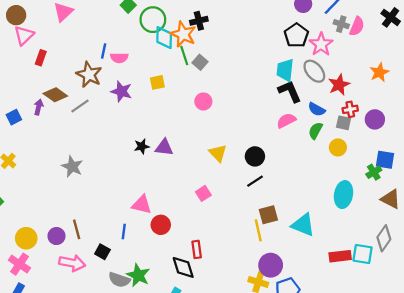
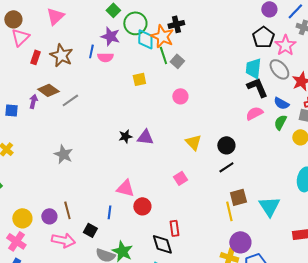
brown star: (89, 75) -> (61, 55), moved
purple star: (121, 91) -> (110, 36), moved
blue square: (14, 117) -> (11, 110), turned 32
cyan triangle: (303, 225) -> (269, 206), turned 35

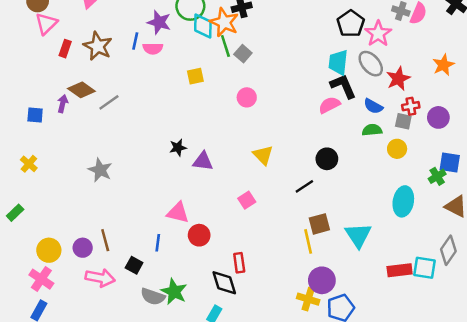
pink semicircle: (254, 113) -> (329, 105), moved
green semicircle: (280, 122) -> (372, 130), turned 56
purple triangle: (145, 137) -> (203, 161), moved
black circle: (226, 145) -> (327, 159), moved

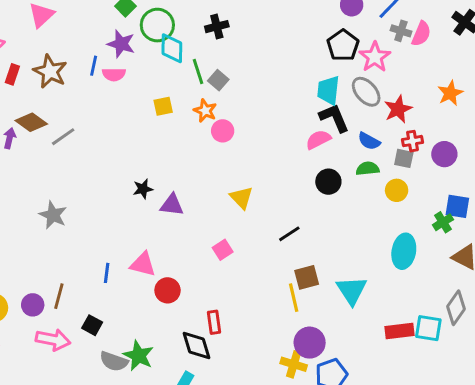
orange star: (224, 22) -> (205, 111), moved, size x0.7
black circle: (327, 159) -> (328, 182), moved
brown line: (105, 240) -> (59, 296), turned 30
blue line: (158, 243) -> (107, 273), moved

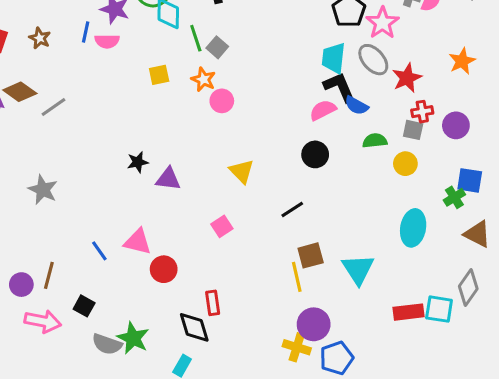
brown star: (50, 71) -> (40, 38), size x0.6
blue semicircle: (369, 141) -> (356, 105), moved
black circle: (328, 182) -> (315, 154), moved
blue line: (107, 273) -> (99, 251), turned -42

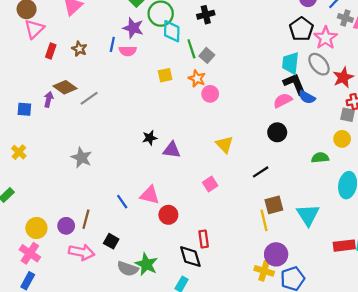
green semicircle: (375, 141) -> (320, 158), moved

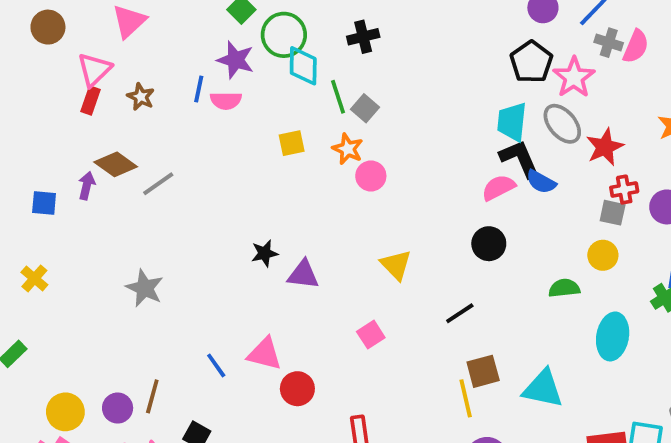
pink triangle: (34, 29) -> (94, 70), moved
cyan triangle: (308, 215) -> (543, 389), turned -45

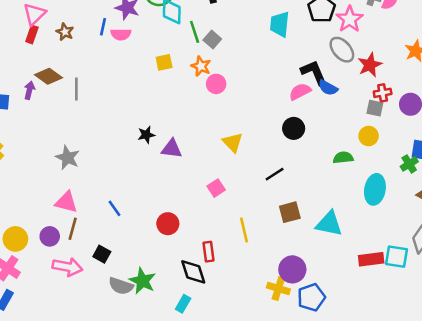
cyan trapezoid: (512, 122) -> (280, 24), moved
gray line: (158, 184) -> (76, 89), turned -55
pink triangle: (265, 354) -> (66, 202), moved
yellow line: (466, 398) -> (244, 230), moved

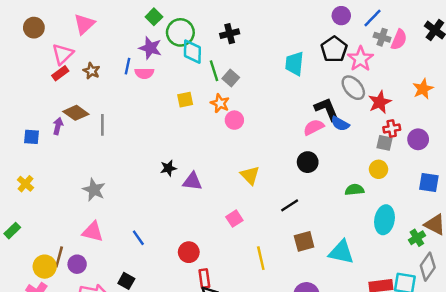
red rectangle: (32, 34) -> (60, 73), turned 35
green cross: (409, 164) -> (417, 238), moved
brown line: (73, 229) -> (59, 257), moved
red rectangle: (208, 252) -> (204, 279), moved

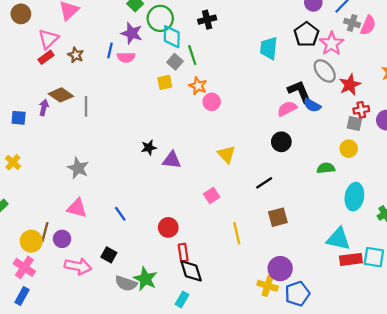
gray square: (231, 78) -> (175, 62), moved
cyan triangle: (341, 252) -> (338, 239), moved

